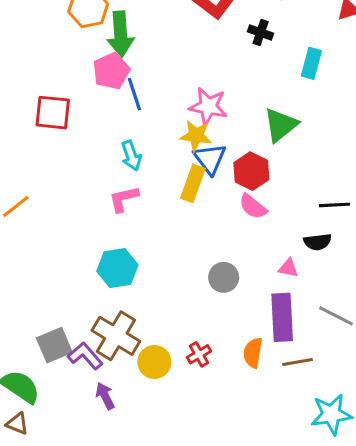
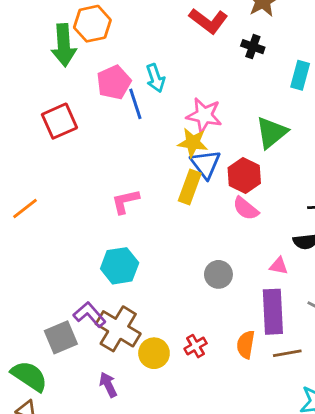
green arrow: (120, 34) -> (64, 45), moved
red square: (53, 113) -> (59, 121), turned -30
cyan arrow: (131, 156) -> (155, 78), moved
purple L-shape: (85, 356) -> (90, 315), moved

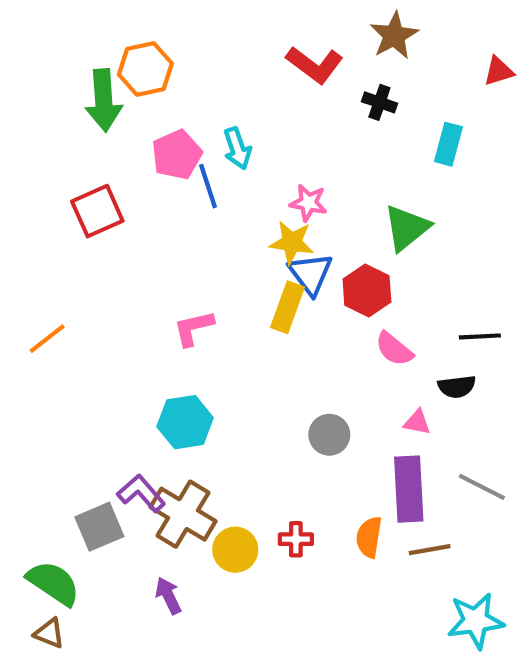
pink star: (204, 115) -> (308, 203), size x0.7
pink semicircle: (246, 208) -> (394, 349), moved
red cross: (196, 346) -> (296, 539), turned 30

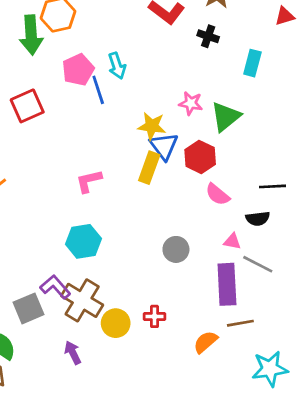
pink star: (308, 203) -> (191, 103), moved
gray line: (482, 487) -> (258, 264), moved
orange semicircle: (369, 537) -> (205, 342), moved, turned 40

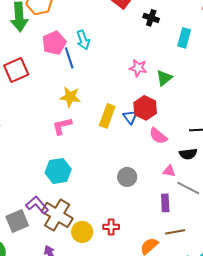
green triangle: (226, 117) -> (164, 78), size x0.7
yellow star: (152, 126) -> (70, 97), moved
blue triangle: (164, 146) -> (130, 117), moved, size x0.7
purple rectangle: (227, 284) -> (165, 203), size x0.6

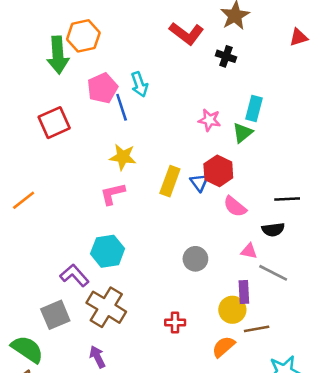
cyan rectangle: (184, 38) -> (254, 109), moved
purple L-shape: (37, 205) -> (74, 275), moved
yellow circle: (82, 232) -> (232, 310), moved

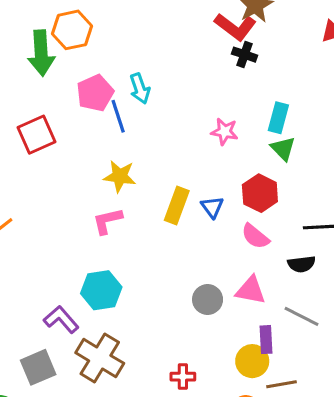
red L-shape: (187, 33) -> (235, 27), moved
green triangle: (243, 133) -> (283, 149), moved, turned -35
red hexagon: (218, 171) -> (260, 193), moved
pink triangle: (249, 251) -> (251, 290), moved, size x1.5

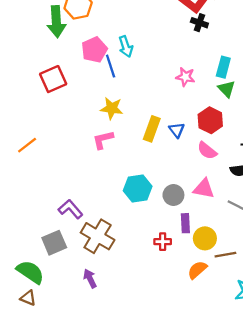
cyan hexagon: (101, 290) -> (138, 189), moved
purple rectangle: (266, 340) -> (185, 223), moved
red cross: (183, 377) -> (163, 242), moved

